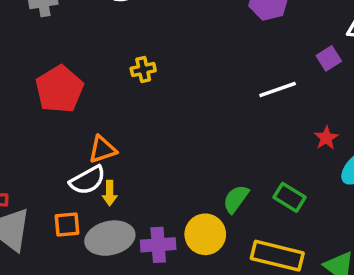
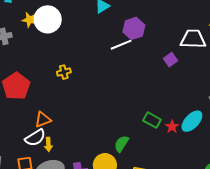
white line: (278, 90) -> (121, 45), moved
red star: (326, 138) -> (172, 127), moved
green rectangle: (290, 197) -> (152, 120), moved

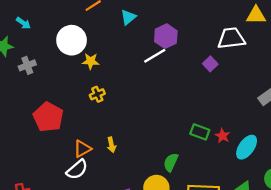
yellow star: (30, 20) -> (91, 61), moved
cyan ellipse: (192, 121) -> (247, 147), moved
yellow arrow: (48, 144) -> (111, 145), moved

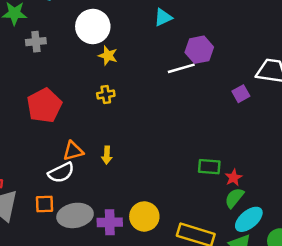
green rectangle: (200, 132) -> (209, 167), turned -30
cyan ellipse: (247, 147) -> (249, 219), moved
green semicircle: (171, 162) -> (234, 198), moved

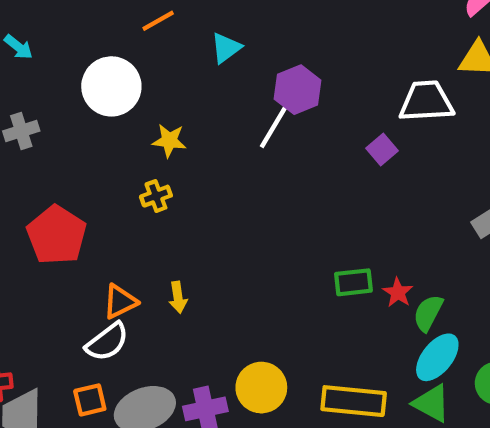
yellow star: (108, 56) -> (169, 141), moved
white line: (181, 68) -> (274, 127), turned -32
green semicircle: (234, 198) -> (428, 313), moved

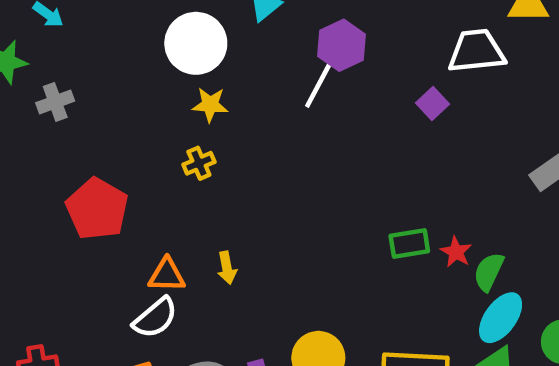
white circle: (111, 86) -> (196, 43), moved
orange triangle: (120, 302) -> (167, 275), turned 30

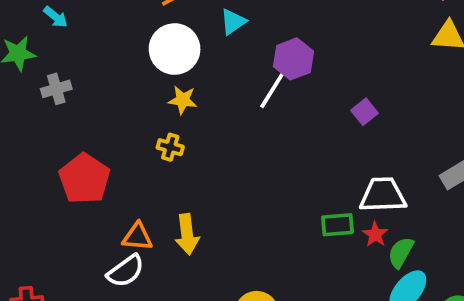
white trapezoid: (476, 51) -> (383, 195), moved
yellow cross: (199, 163) -> (170, 147), turned 35
yellow arrow: (227, 268) -> (187, 234), size x1.5

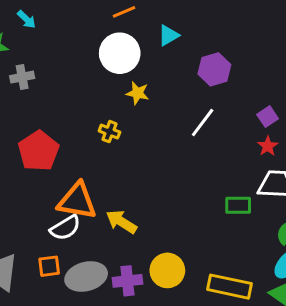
white line: (272, 90) -> (203, 123), moved
yellow star: (183, 100) -> (137, 93), moved
yellow arrow: (187, 234) -> (121, 222), moved, turned 124
red star: (375, 234) -> (268, 146), moved
orange triangle: (137, 237) -> (77, 201), size x1.6

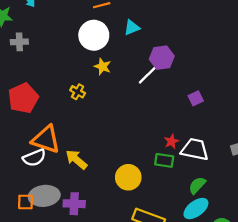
white line: (203, 123) -> (148, 74), moved
red star: (268, 146) -> (171, 141), moved
orange square: (49, 266) -> (25, 202), moved
yellow circle: (167, 270) -> (128, 177), moved

